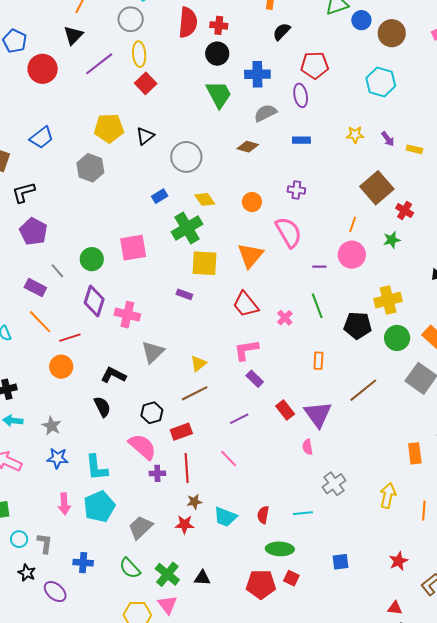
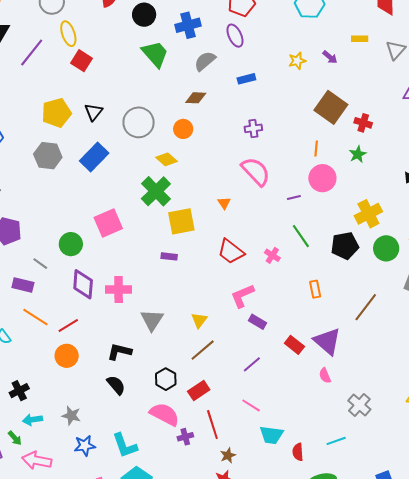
yellow rectangle: (414, 149) -> (360, 39), moved
blue rectangle: (160, 196) -> (94, 157), moved, size x1.8
orange circle: (252, 202) -> (183, 129), moved
orange triangle: (250, 255) -> (224, 203), size x0.5
cyan trapezoid: (225, 517) -> (271, 435), moved

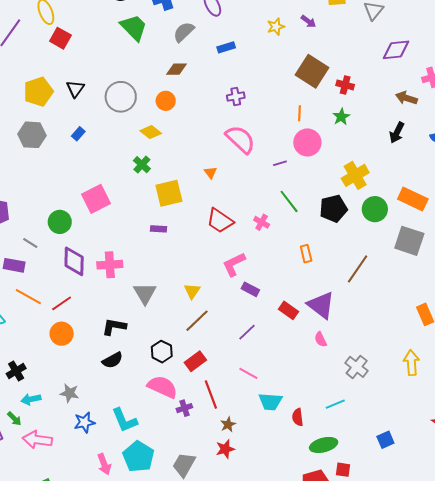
blue rectangle: (94, 157) -> (78, 134), size x0.5
green cross: (156, 191) -> (142, 165), size x0.6
black semicircle: (116, 385) -> (112, 360), turned 105

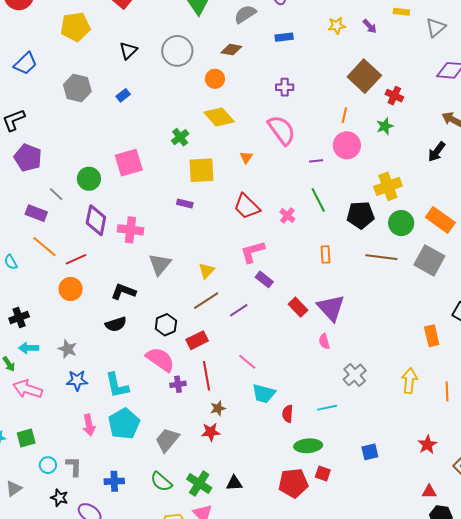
yellow pentagon: (38, 92) -> (75, 27), moved
gray circle: (121, 97) -> (177, 51), moved
yellow diamond: (151, 132) -> (219, 117), moved, size x1.4
brown line: (358, 269) -> (381, 257), moved, turned 52
purple line: (247, 332) -> (239, 310), moved

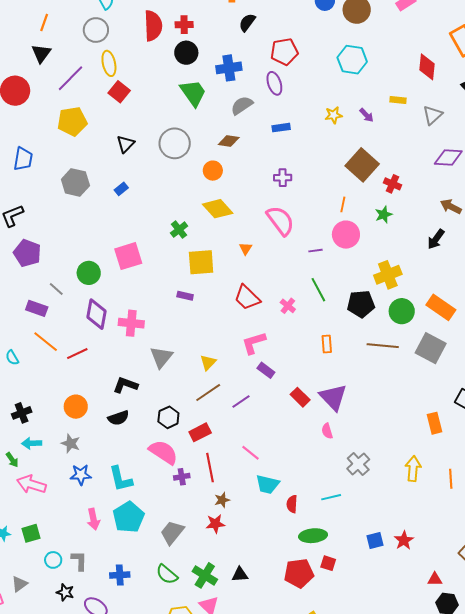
blue trapezoid: (25, 64) -> (23, 159), turned -35
orange circle: (71, 289) -> (76, 407), moved
red star: (427, 445) -> (404, 540), moved

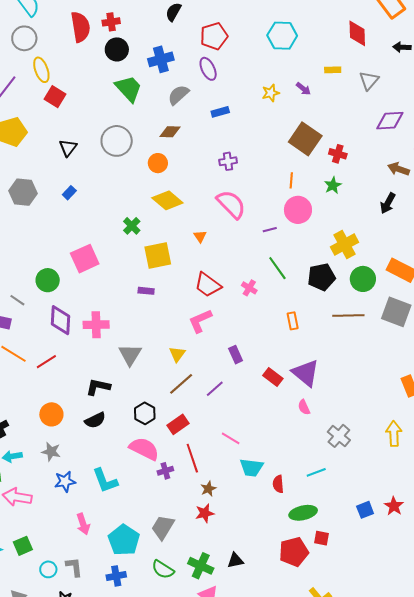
pink L-shape: (254, 343) -> (200, 321), moved
purple rectangle: (266, 370) -> (236, 355), turned 36
cyan pentagon: (128, 517) -> (124, 540), moved

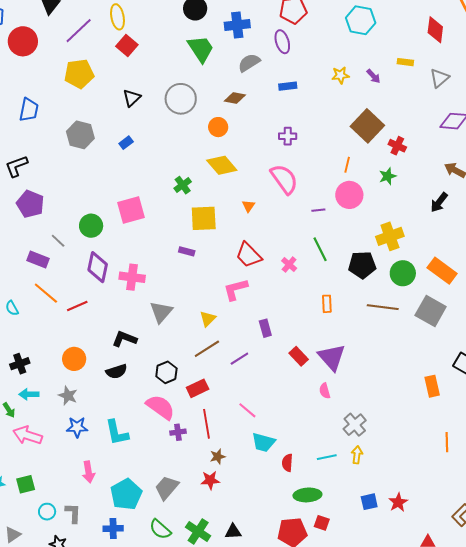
yellow arrow: (394, 434) -> (357, 455), moved, size x0.7

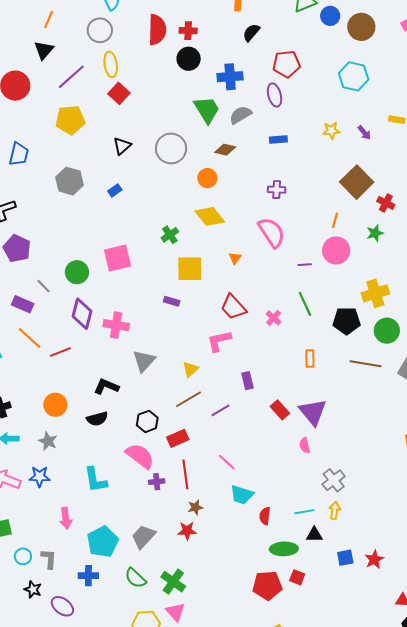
green trapezoid: (201, 49) -> (207, 110), moved
blue star: (77, 427) -> (40, 477), moved
black triangle: (233, 532) -> (314, 535), moved

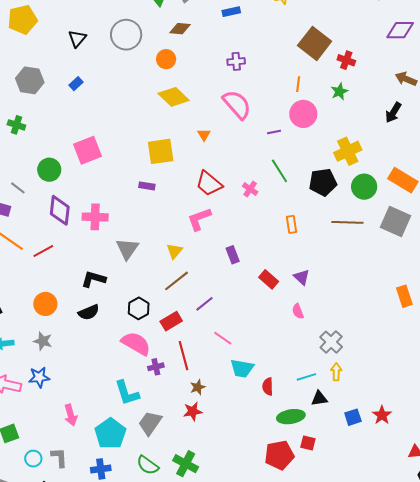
green cross: (170, 235) -> (16, 125), moved, turned -30
purple line: (221, 410) -> (204, 304), moved
purple triangle: (313, 412) -> (302, 277), size x0.6
cyan L-shape: (95, 480) -> (127, 393), moved

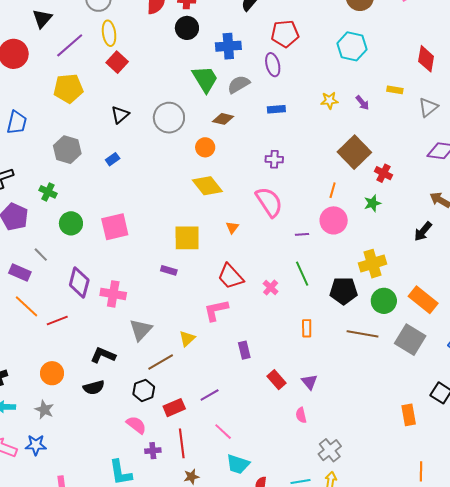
green circle: (49, 170) -> (71, 223), moved
brown line: (177, 281) -> (161, 362), moved
pink semicircle: (136, 344) -> (136, 425), size x0.7

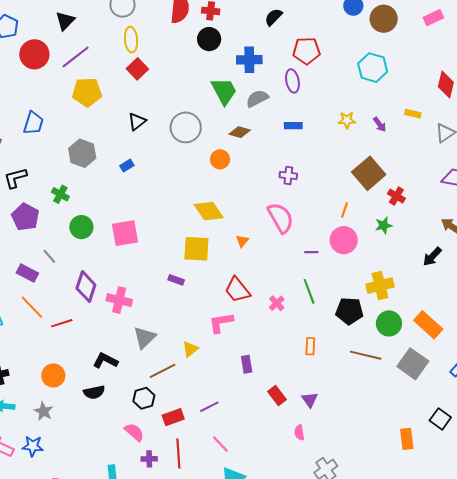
purple line: (70, 45) -> (76, 57), moved
yellow diamond: (207, 186) -> (209, 211), moved

